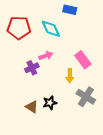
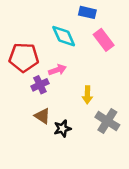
red pentagon: (19, 28) -> (24, 57), moved
pink rectangle: (83, 60) -> (104, 40), moved
brown triangle: (32, 107) -> (42, 116), moved

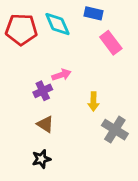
cyan diamond: (64, 36) -> (57, 24), moved
red pentagon: (24, 57) -> (21, 29), moved
black star: (62, 129) -> (41, 159), moved

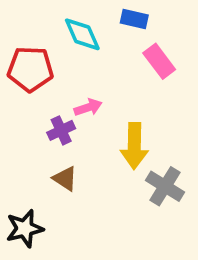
red pentagon: (21, 29) -> (30, 69), moved
yellow arrow: (93, 102) -> (134, 146), size x1.6
black star: (41, 159) -> (25, 229), moved, size x1.4

